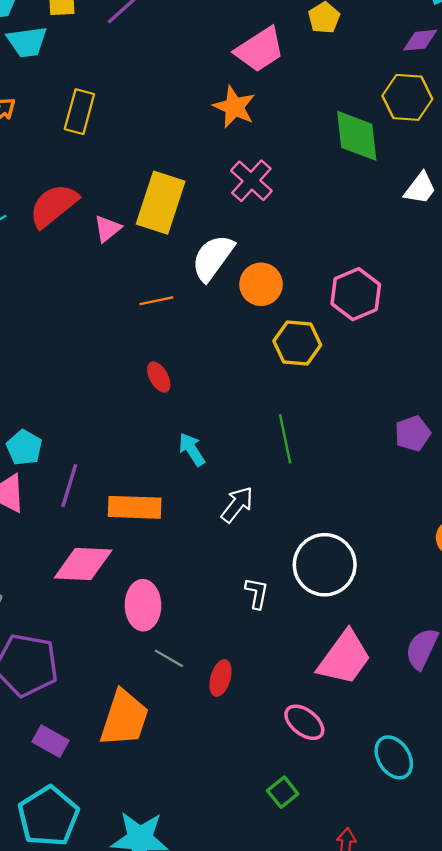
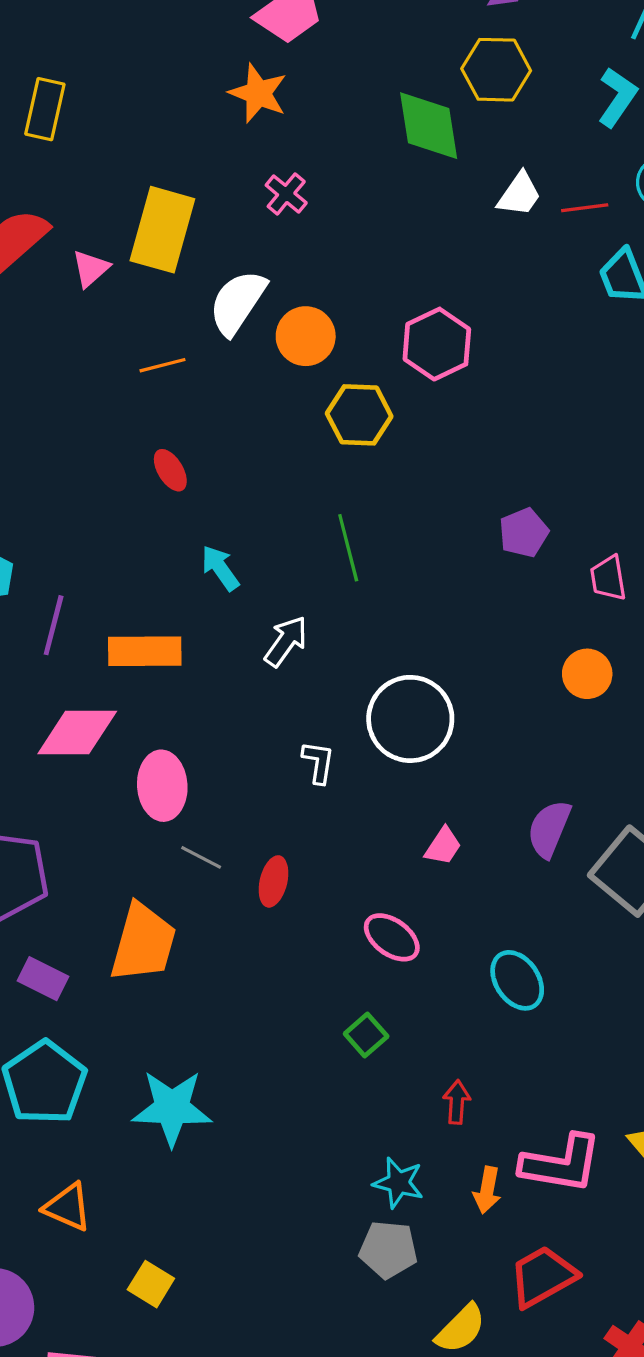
pink cross: (251, 181) -> (286, 194), size x0.7
pink trapezoid: (344, 658) -> (443, 846), size x0.5

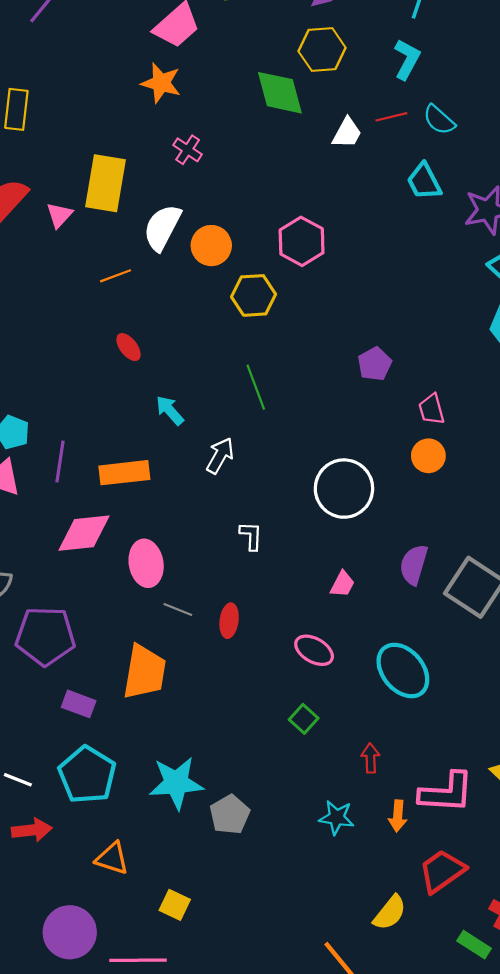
red line: (585, 208) -> (391, 117), moved
pink trapezoid: (608, 578) -> (432, 409), moved
white circle: (410, 719) -> (344, 489), moved
cyan ellipse: (517, 980) -> (403, 670), size x1.4
gray pentagon: (388, 1249) -> (230, 815), moved, turned -30

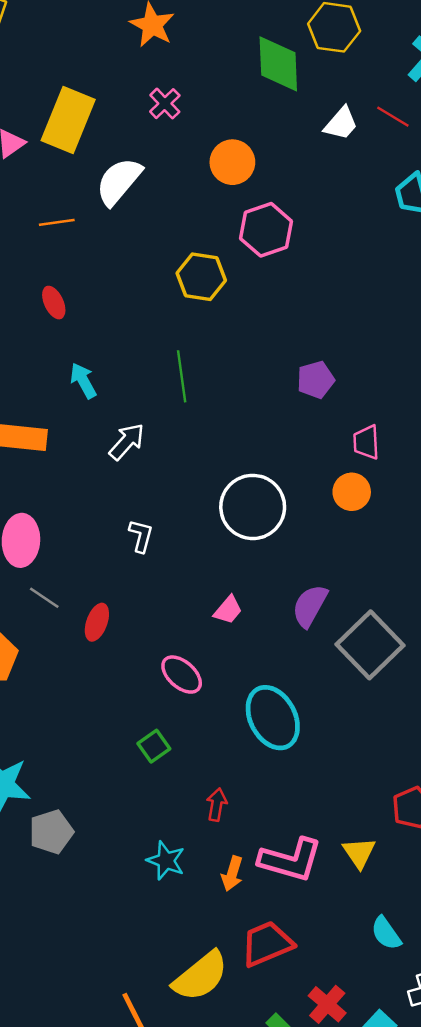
red line: (391, 117) -> (393, 117), turned 32
orange circle: (211, 246) -> (232, 162), moved
yellow semicircle: (390, 913) -> (201, 976), size x1.4

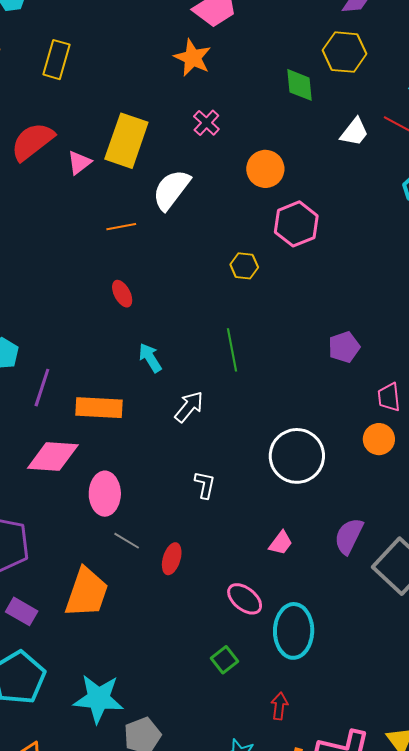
green diamond: (278, 64) -> (300, 85), size x0.7
yellow hexagon: (201, 277) -> (244, 266), size x0.7
cyan ellipse: (273, 718) -> (294, 631), moved, turned 32

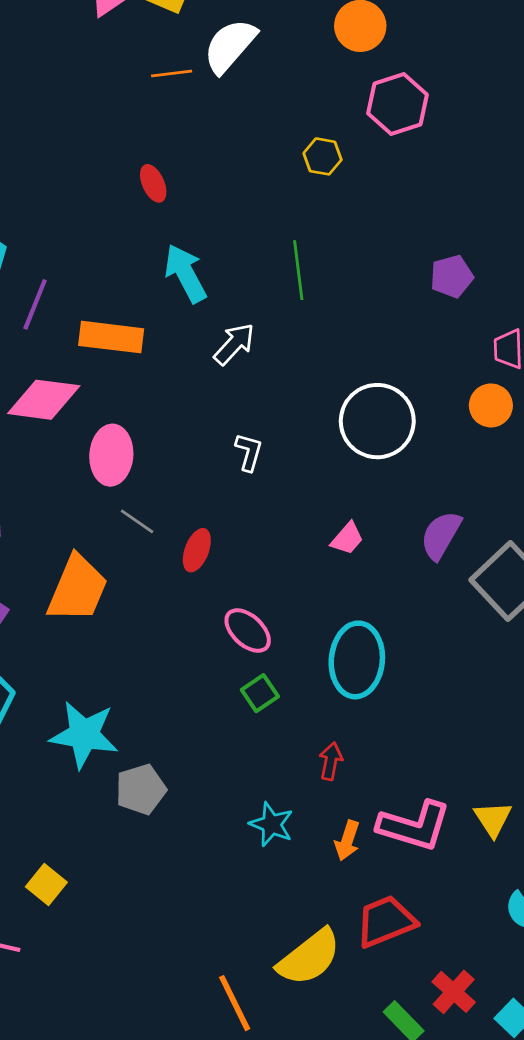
orange line: (121, 227) -> (172, 73), moved
cyan arrow: (150, 358) -> (185, 273), size x1.4
pink ellipse: (245, 599) -> (248, 631), moved

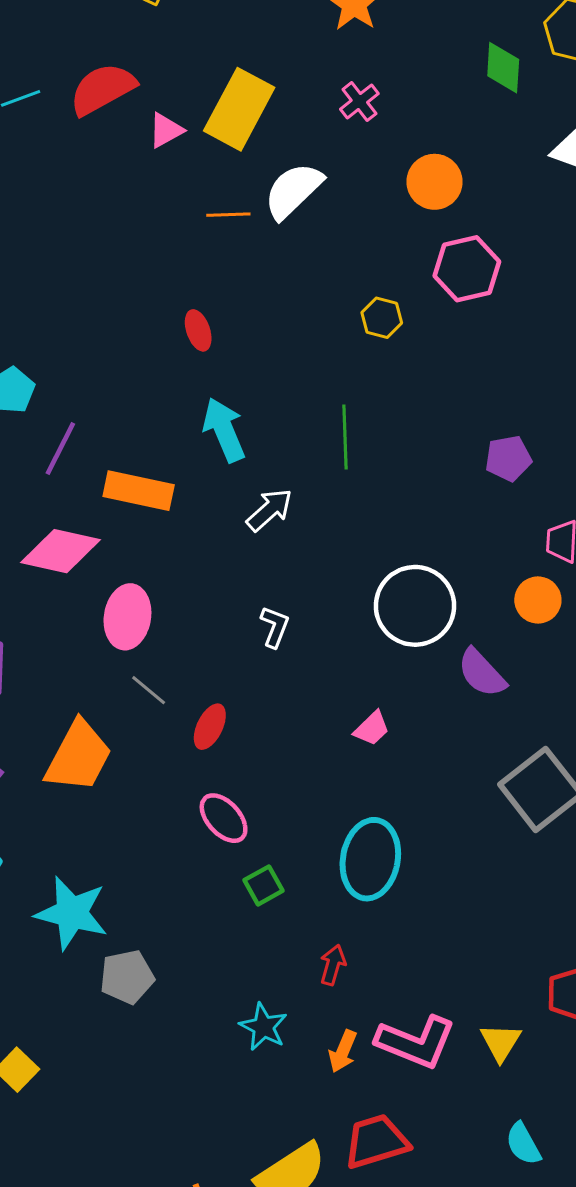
purple semicircle: (441, 535) -> (482, 673), moved, turned -78
pink ellipse: (248, 631) -> (224, 818), moved

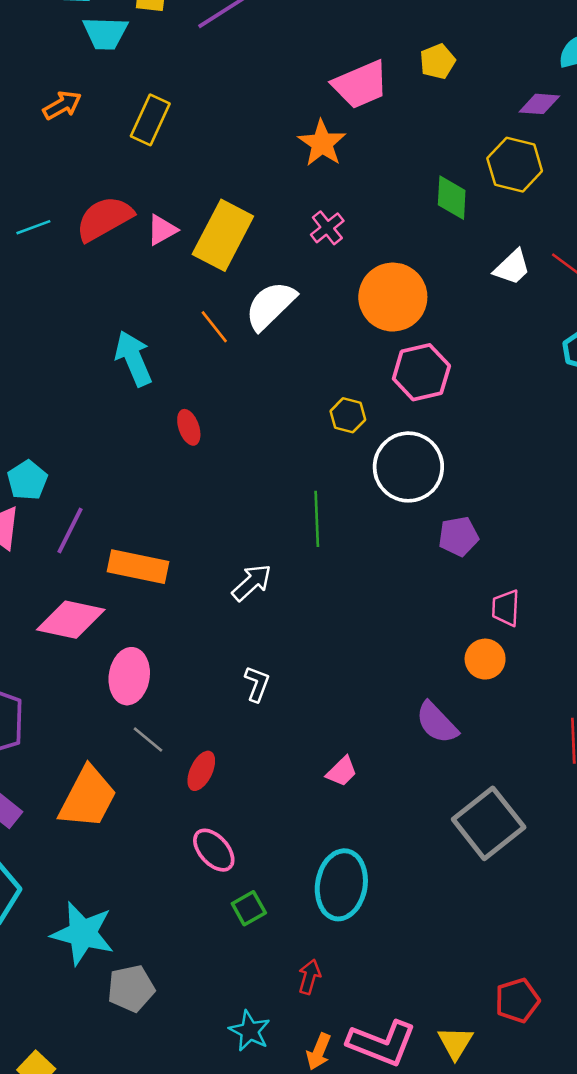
pink triangle: (166, 130) -> (162, 230), moved
orange circle: (434, 182) -> (393, 297), size x1.4
orange line: (228, 215) -> (214, 327), turned 54
cyan arrow: (224, 430) -> (133, 358), moved
white circle: (415, 606) -> (408, 467), moved

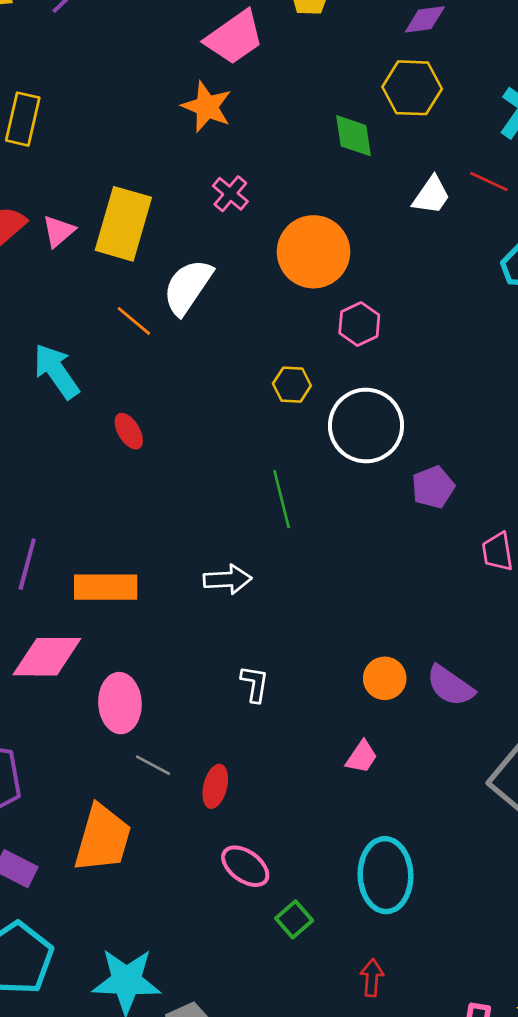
pink hexagon: (421, 372) -> (359, 324), size x0.7
white arrow: (252, 583) -> (227, 579), turned 51
orange circle: (485, 659) -> (385, 678), moved

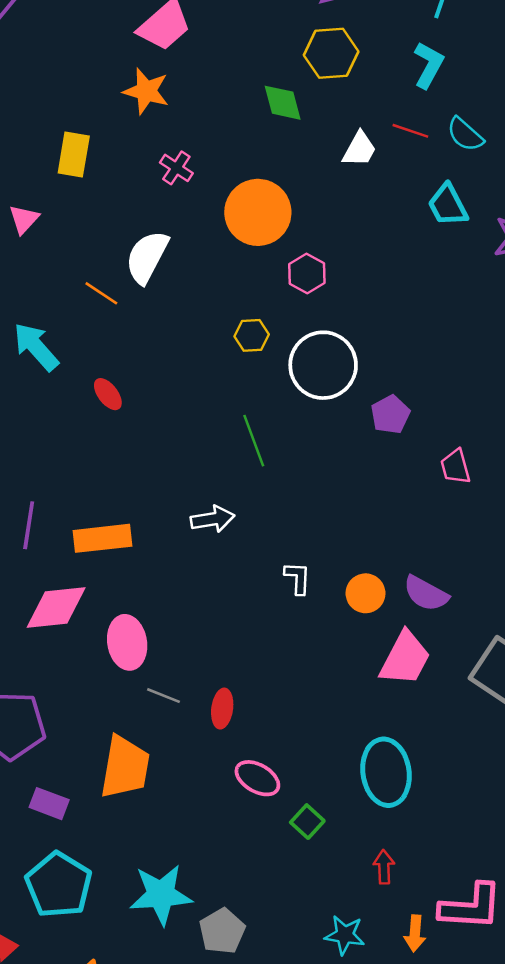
yellow rectangle: (123, 224) -> (74, 155), moved, size x0.7
white L-shape: (255, 684) -> (298, 578), moved
pink trapezoid: (362, 757) -> (405, 658), moved, size x1.8

